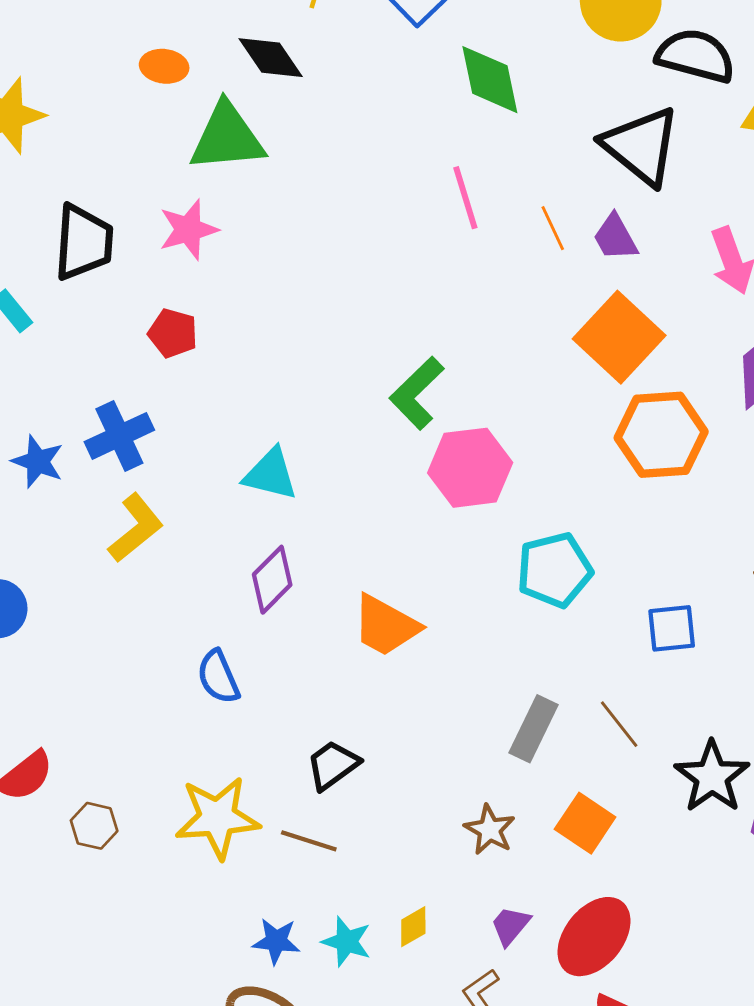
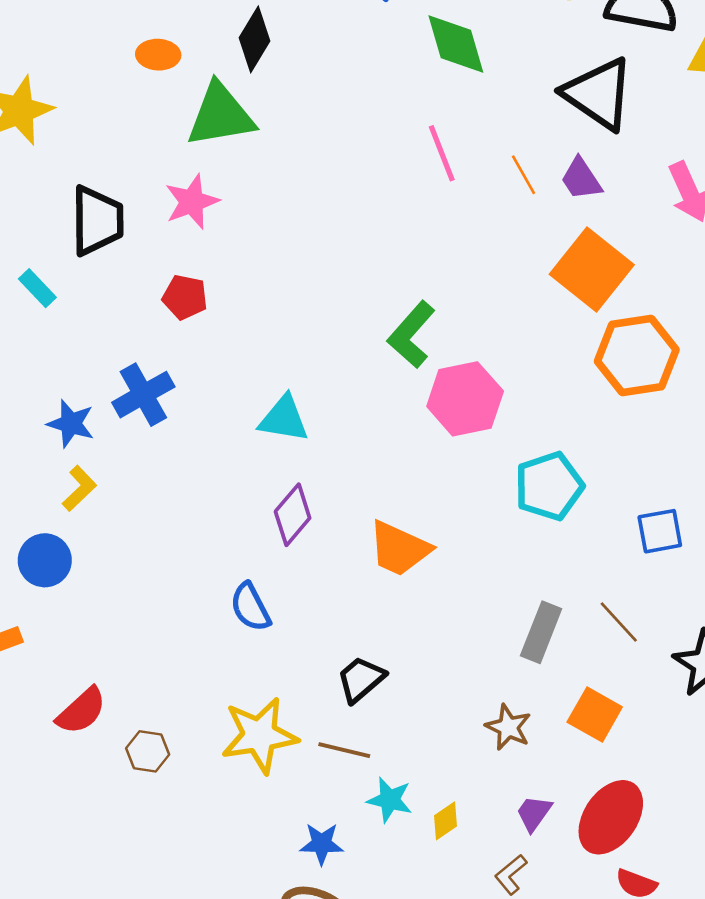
black diamond: (271, 58) -> (255, 39), turned 70
yellow L-shape: (136, 528) -> (79, 488), moved, size x0.7
cyan star: (347, 942) -> (390, 800), moved

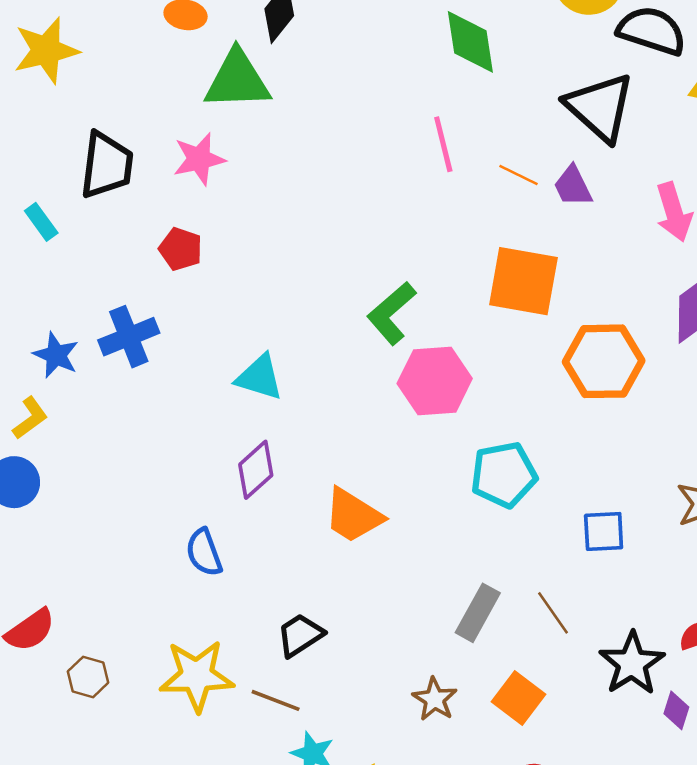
orange line: (524, 175) -> (518, 175), turned -42
orange square: (592, 269) -> (523, 281), moved, turned -36
yellow L-shape: (79, 488) -> (30, 418), moved

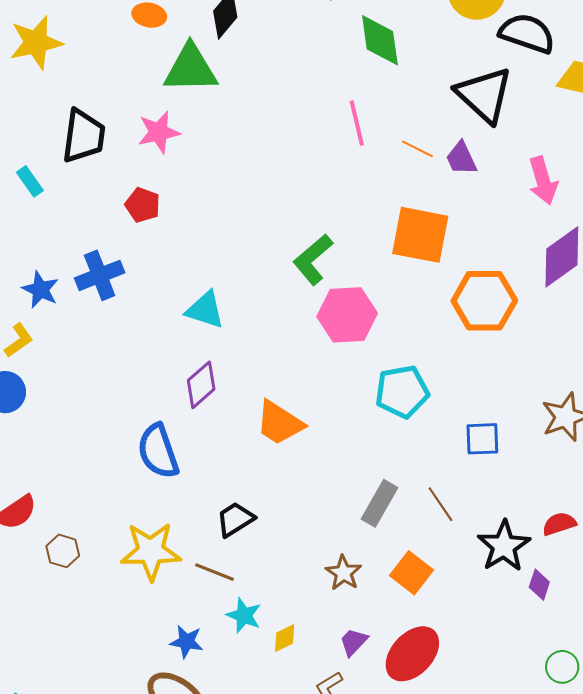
blue semicircle: (204, 552) -> (158, 451), size x1.4

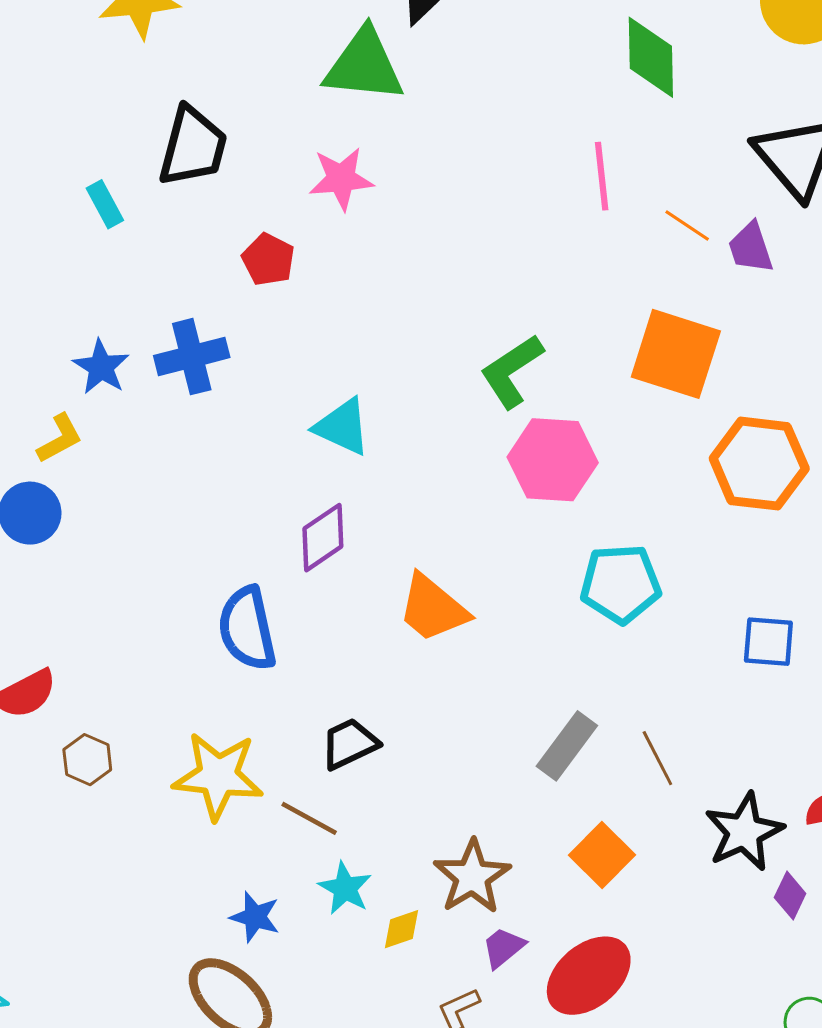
pink star: (159, 132) -> (341, 179), moved
blue square: (482, 439) -> (768, 642), moved
brown star: (343, 573) -> (472, 877), moved, size x1.4

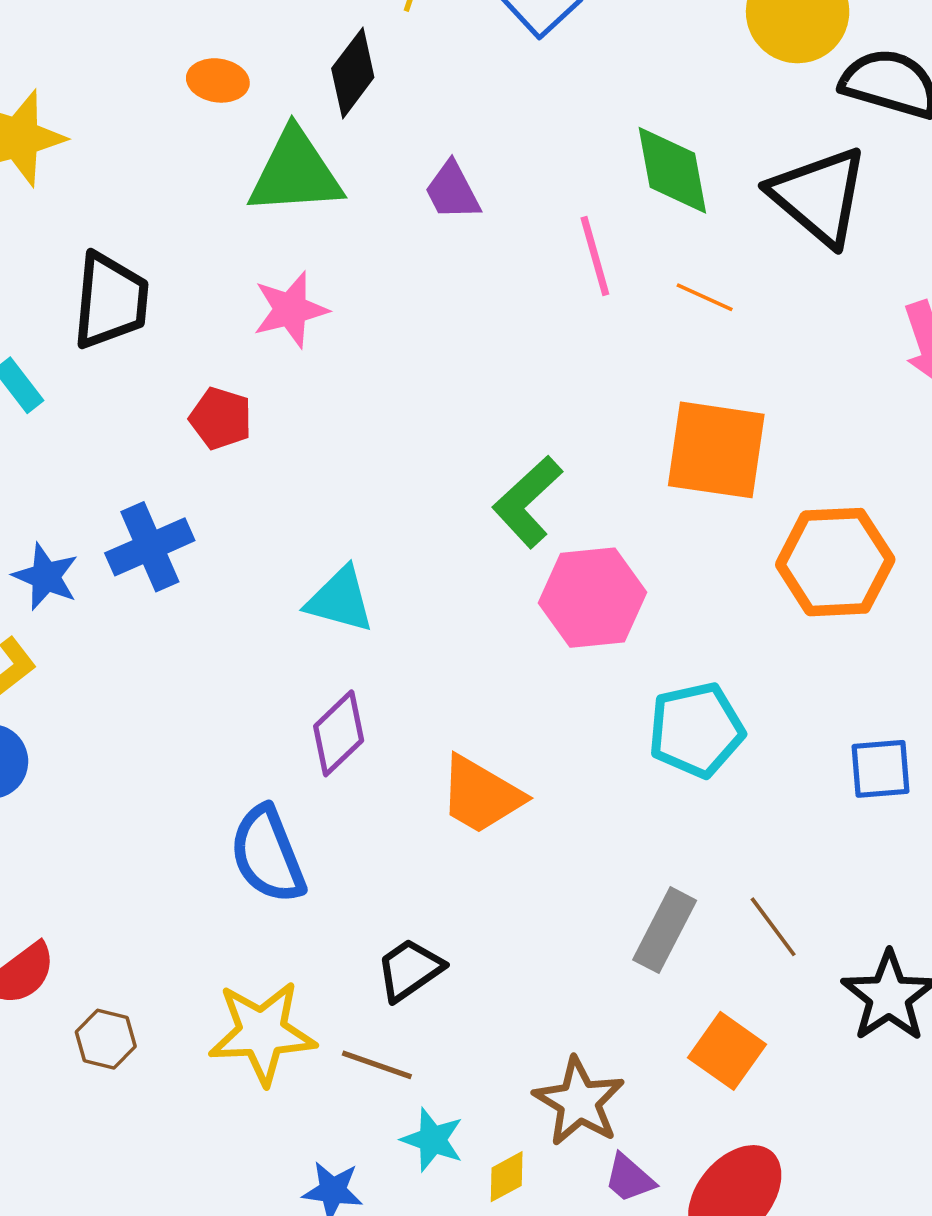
green diamond: (651, 57) -> (672, 170), moved
purple trapezoid: (751, 248) -> (452, 191), moved
purple trapezoid: (503, 947) -> (629, 1178), turned -90

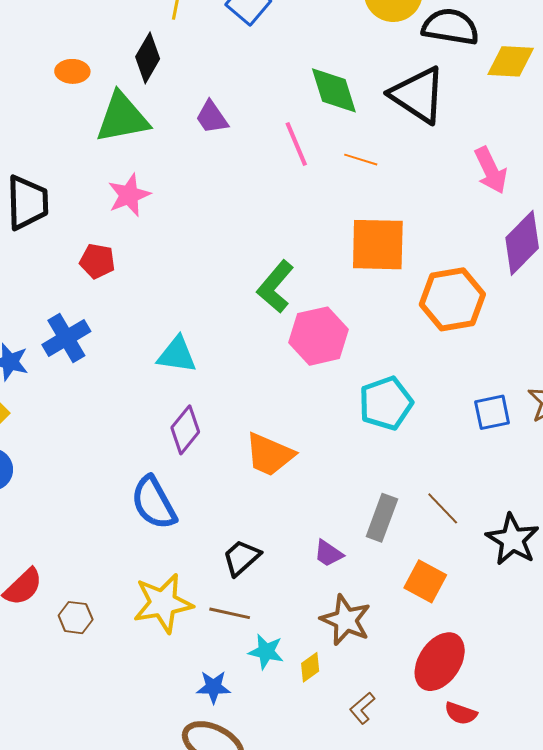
purple trapezoid: (629, 1178) -> (328, 553), moved

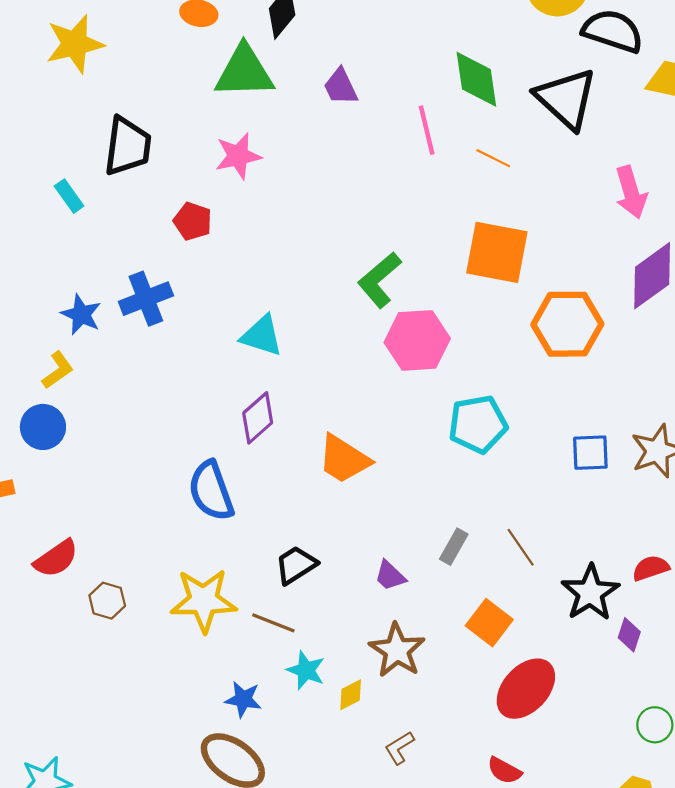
gray rectangle: (382, 518) -> (454, 547), size x0.7
red ellipse: (440, 662) -> (526, 689), moved

